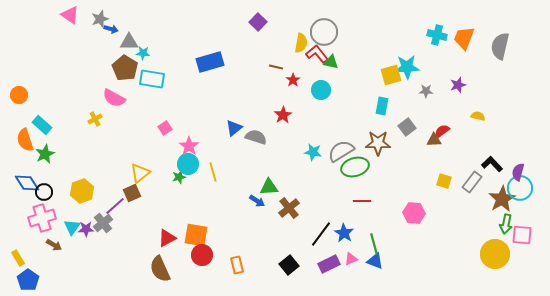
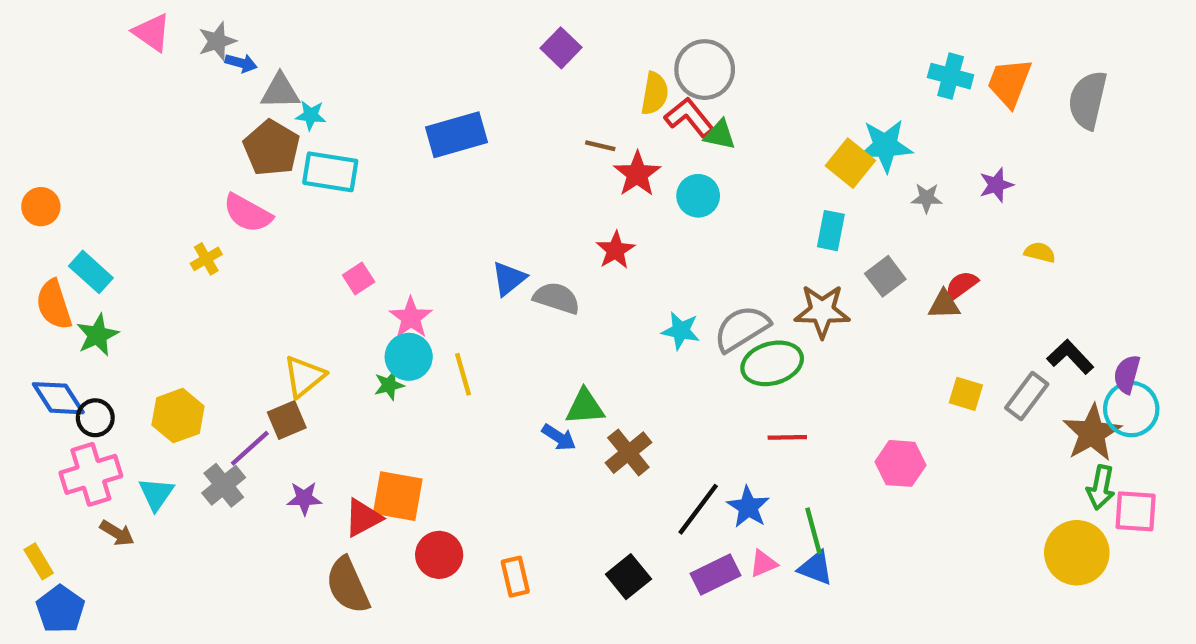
yellow square: (391, 75) -> (850, 163), turned -35
red star: (293, 80) -> (637, 174), size x1.5
purple star: (86, 229) -> (304, 498), moved
orange square: (196, 235) -> (398, 496), moved

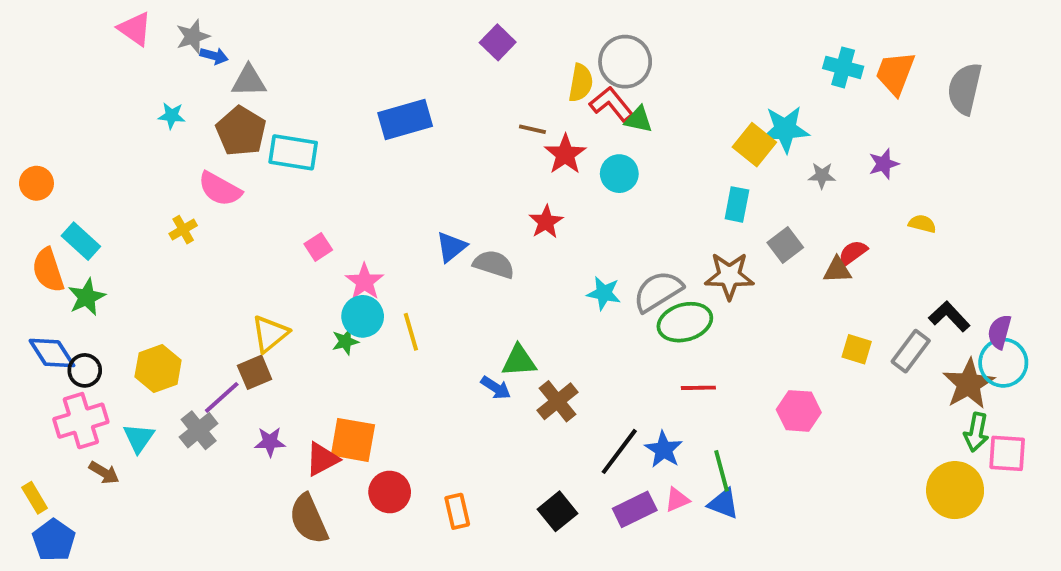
cyan star: (311, 115) -> (172, 116), moved

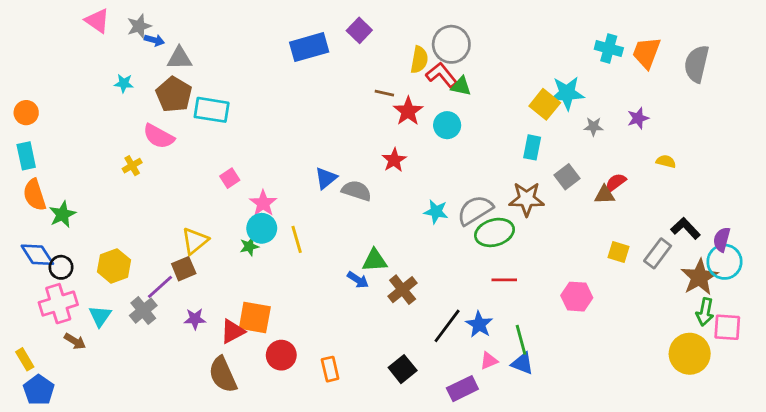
blue rectangle: (405, 120) -> (309, 47), moved
orange circle: (36, 183) -> (26, 113), moved
cyan rectangle: (81, 241) -> (26, 156), moved, turned 36
purple rectangle: (635, 509) -> (462, 389), moved

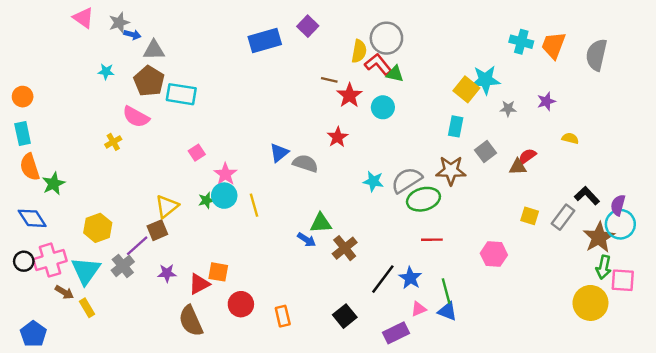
green star: (249, 246) -> (206, 200), moved
black circle: (61, 267) -> (24, 261), moved
cyan triangle: (100, 316) -> (86, 271), size x1.5
orange square: (255, 318) -> (218, 272), size x0.7
yellow rectangle: (25, 359) -> (87, 308), moved

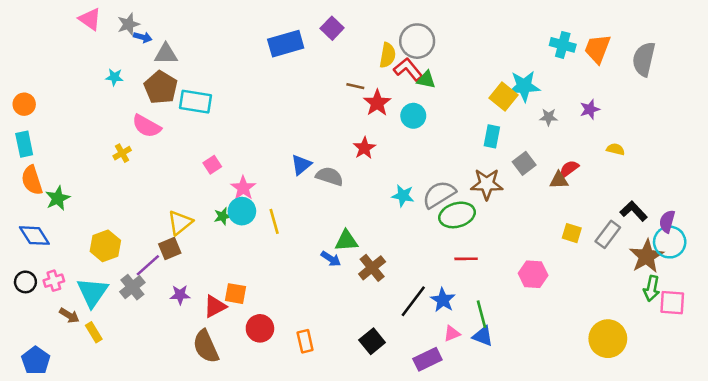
pink cross: (50, 260) -> (54, 281), size x0.6
yellow circle: (590, 303) -> (608, 339), moved

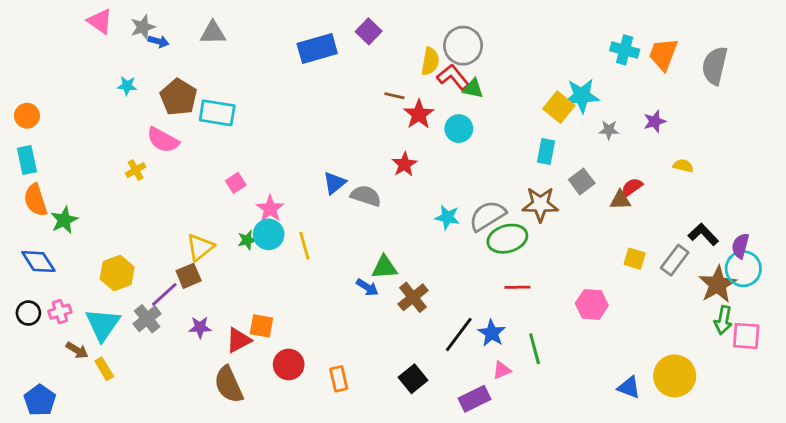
gray triangle: (166, 54) -> (213, 33), moved
blue triangle: (483, 336) -> (629, 387), moved

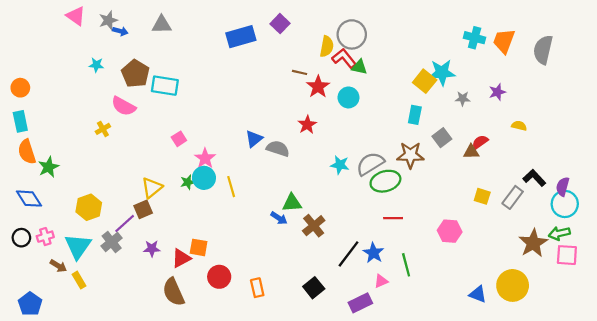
brown star: (718, 284) -> (533, 243), moved
green arrow: (723, 320) -> (559, 233), moved, turned 66

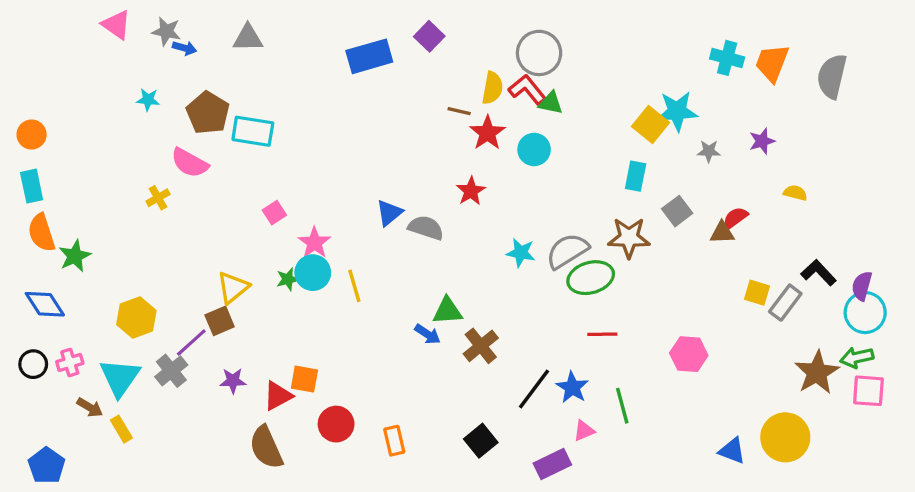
gray star: (108, 20) -> (166, 31), turned 30
yellow semicircle: (327, 46) -> (492, 88), moved
yellow square: (482, 196) -> (757, 293), moved

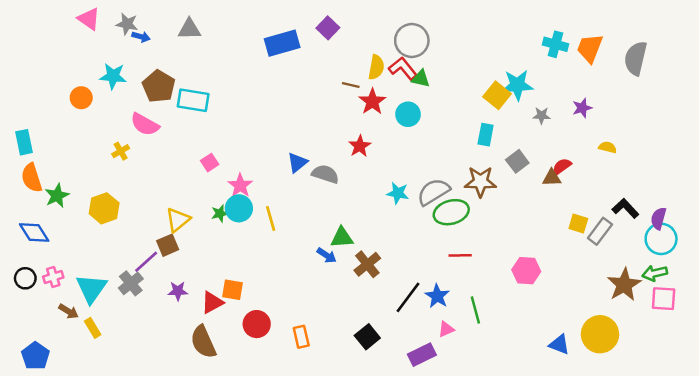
cyan star: (148, 100) -> (113, 76), size x1.5
orange circle: (32, 135) -> (81, 98), moved
yellow hexagon: (136, 318) -> (104, 208), moved

